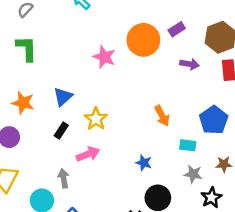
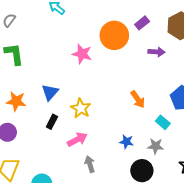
cyan rectangle: (188, 145) -> (163, 122), turned 40
gray star: (193, 174) -> (156, 146), moved
gray arrow: (64, 178) -> (90, 164), moved

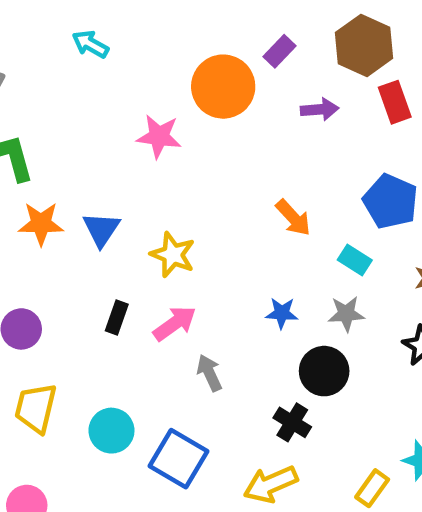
orange star: (16, 101) -> (41, 224), moved
black rectangle: (52, 122) -> (117, 317), moved

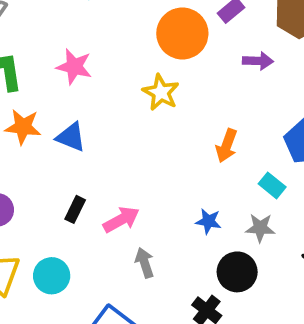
pink star: (159, 136) -> (74, 67), moved
orange arrow: (293, 218) -> (227, 146), turned 56
blue triangle: (101, 229) -> (71, 137), turned -48
yellow star: (173, 255) -> (161, 92), moved
cyan circle: (111, 431) -> (52, 276), moved

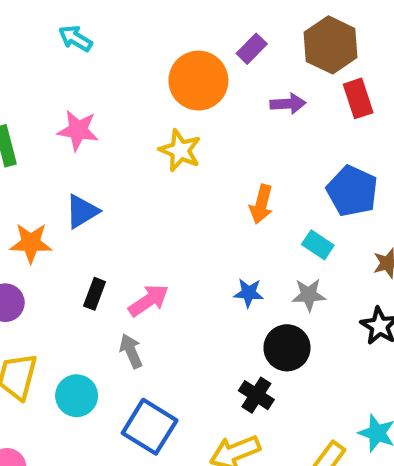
orange star: (23, 127) -> (31, 243), moved
blue triangle: (71, 137) -> (82, 211), turned -48
gray arrow: (145, 263) -> (131, 351), moved
cyan circle: (52, 276) -> (77, 396), moved

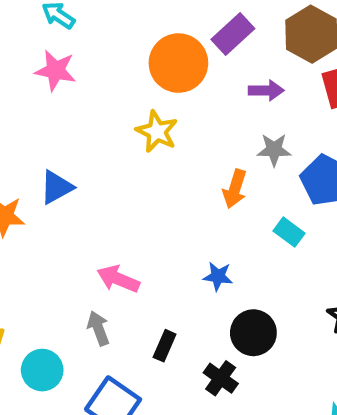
purple rectangle: (252, 49) -> (233, 34), size x1.4
pink star: (78, 130) -> (56, 70), moved
black rectangle: (95, 294) -> (165, 346), moved
gray star: (309, 295) -> (274, 150), moved
pink arrow: (149, 300) -> (118, 279), turned -126

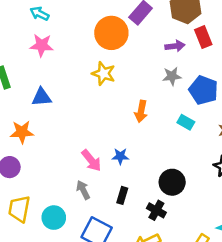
purple arrow: (266, 90) -> (175, 46), moved
blue triangle: (56, 187) -> (42, 97), moved, turned 30
orange arrow: (235, 189) -> (141, 111), moved
blue star: (218, 276) -> (120, 156), moved
pink arrow: (118, 279) -> (91, 160), turned -145

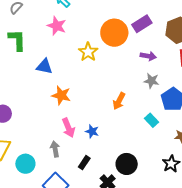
purple arrow: (175, 46) -> (148, 56), moved
yellow star: (104, 74) -> (88, 52), moved
orange star: (22, 132) -> (61, 95), moved

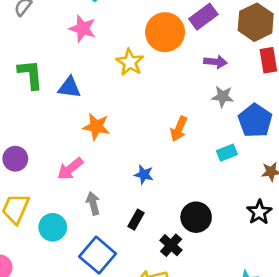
green L-shape: (17, 40) -> (30, 74), moved
cyan rectangle: (151, 120) -> (227, 153), turned -64
pink arrow: (68, 128) -> (70, 169), moved, turned 78

